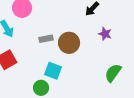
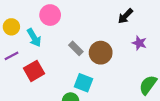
gray rectangle: (46, 39) -> (76, 48), turned 56

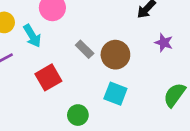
red square: (34, 71) -> (48, 77), moved
cyan square: (83, 83) -> (115, 94), moved

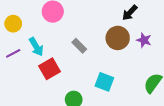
cyan arrow: (32, 36) -> (36, 47), moved
brown circle: (115, 55) -> (118, 38), moved

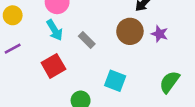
cyan arrow: (36, 47) -> (55, 30), moved

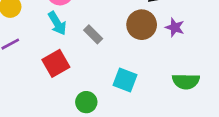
green semicircle: (169, 82) -> (186, 81), turned -125

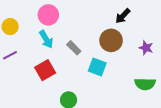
purple star: (175, 27) -> (146, 48), moved
cyan square: (125, 80) -> (97, 67), moved

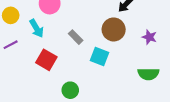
cyan arrow: (46, 39) -> (37, 28), moved
red square: (45, 70) -> (46, 60), turned -30

